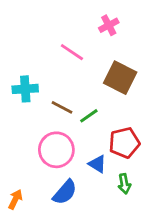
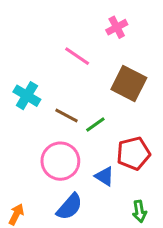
cyan cross: (25, 89) -> (27, 96), turned 35
green arrow: (124, 184) -> (140, 211), moved

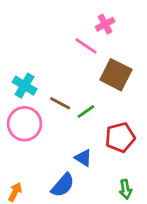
pink line: (77, 56) -> (86, 46), moved
pink circle: (60, 161) -> (25, 124), moved
blue triangle: (105, 176) -> (83, 158), moved

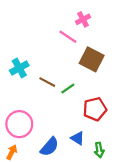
cyan cross: (25, 86) -> (19, 68), turned 30
pink circle: (25, 124) -> (19, 124), moved
blue triangle: (83, 158) -> (78, 138), moved

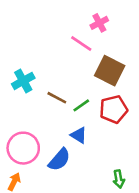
red pentagon: (95, 109) -> (114, 109), moved
blue triangle: (78, 138) -> (79, 135), moved
blue semicircle: (50, 147) -> (59, 160), moved

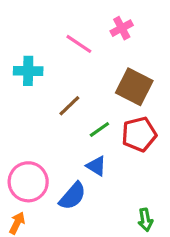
pink line: (81, 44) -> (79, 44), moved
cyan cross: (23, 81) -> (28, 71), moved, turned 30
brown line: (57, 98) -> (69, 106), moved, turned -72

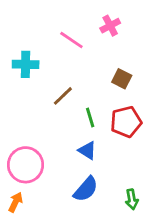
brown square: (134, 87) -> (122, 79), size x0.6
green line: (99, 130) -> (90, 117), turned -72
blue semicircle: (73, 196) -> (86, 189), moved

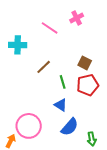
brown square: (122, 79) -> (85, 63), moved
pink circle: (26, 165) -> (29, 126), moved
blue semicircle: (86, 189) -> (70, 127), moved

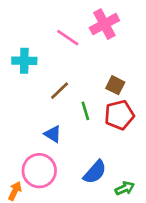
pink cross: (77, 18) -> (104, 24), size x1.5
blue triangle: (61, 105) -> (53, 134), moved
green arrow: (92, 139) -> (125, 188), turned -104

